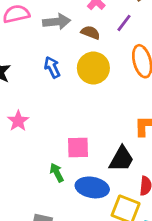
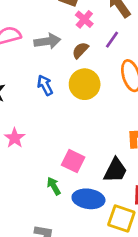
brown semicircle: (90, 33) -> (80, 50), turned -66
pink square: (78, 147) -> (73, 161), turned 30

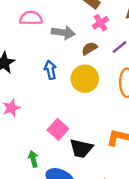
pink square: (73, 161) -> (58, 129), moved
black trapezoid: (115, 170) -> (81, 148), moved, turned 60

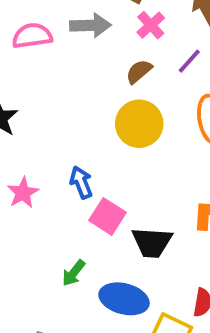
gray arrow: (63, 33) -> (90, 25), moved
blue arrow: (50, 70) -> (81, 182), moved
green arrow: (33, 159) -> (74, 273), turned -119

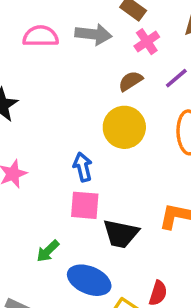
blue arrow: (81, 182) -> (83, 167), moved
pink square: (107, 216) -> (85, 205), turned -36

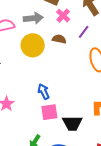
brown semicircle: (131, 81) -> (59, 39), turned 56
yellow circle: (124, 127) -> (33, 45), moved

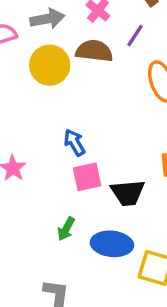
brown semicircle: (59, 39) -> (94, 51), size x1.5

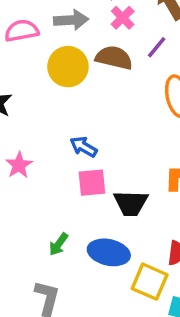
blue arrow: (75, 143) -> (84, 147), turned -36
green arrow: (66, 229) -> (58, 244), moved

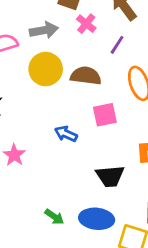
brown semicircle: (114, 58) -> (86, 76), moved
pink square: (92, 183) -> (105, 115), moved
green arrow: (58, 244) -> (54, 217), turned -84

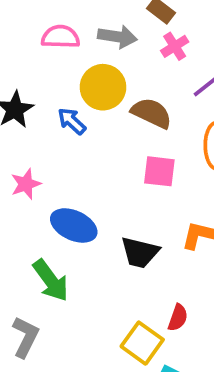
blue arrow: (66, 134) -> (72, 121), moved
green arrow: (54, 217) -> (51, 280), size x1.6
blue ellipse: (97, 219) -> (74, 225), moved

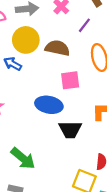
blue ellipse: (74, 225) -> (49, 105), moved

